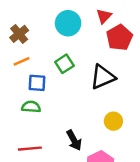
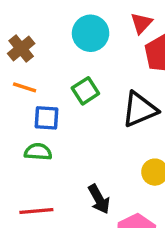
orange line: (21, 61) -> (25, 87), turned 42

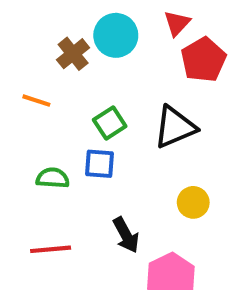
brown cross: (21, 48) -> (73, 54), moved
green square: (85, 91) -> (110, 123), moved
blue square: (47, 118) -> (99, 164), moved

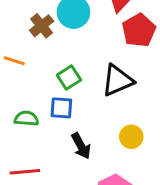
black arrow: (126, 235) -> (81, 146), moved

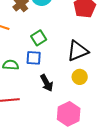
black triangle: (118, 81) -> (78, 51), moved

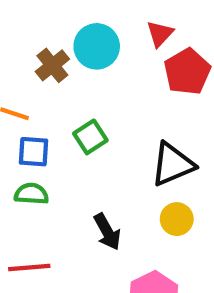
blue square: (34, 58) -> (33, 152), moved

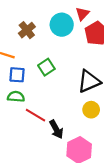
cyan circle: (97, 46) -> (62, 25), moved
black arrow: (107, 232) -> (56, 129), moved
red line: (29, 268) -> (36, 115), moved, turned 36

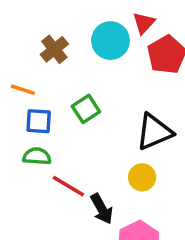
yellow circle: (91, 110) -> (142, 177), moved

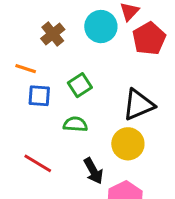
green semicircle: (37, 156) -> (75, 124), moved
yellow circle: (142, 177) -> (128, 144), size x1.4
red line: (68, 186) -> (38, 163), moved

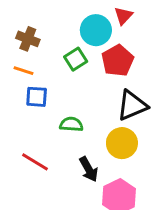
brown cross: (53, 34) -> (28, 39), moved, turned -30
red pentagon: (149, 39) -> (118, 61), moved
green square: (80, 85) -> (76, 59), moved

